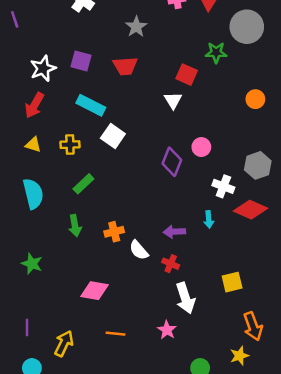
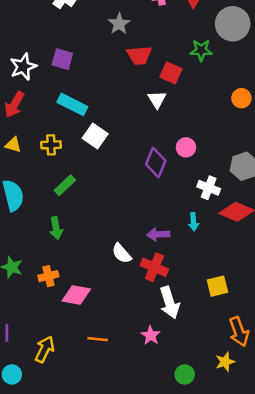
red trapezoid: (125, 66) -> (139, 55), moved
orange cross: (114, 232) -> (48, 276), moved
red cross: (171, 264) -> (154, 267), size x1.5

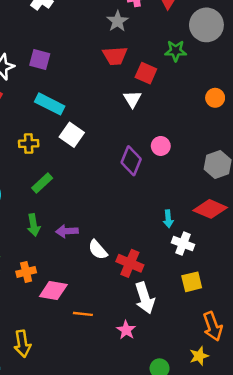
gray star: (119, 24) -> (118, 21), moved
white cross: (209, 188) -> (183, 244), moved
purple arrow: (158, 234) -> (67, 231), moved
orange line: (98, 339) -> (83, 314), moved
yellow arrow: (45, 349) -> (22, 344), turned 145

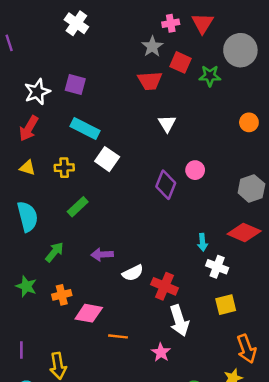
red square: (146, 73) -> (180, 62), moved
green arrow: (34, 225) -> (54, 252), moved, turned -130
white semicircle: (98, 250) -> (133, 273), turned -75

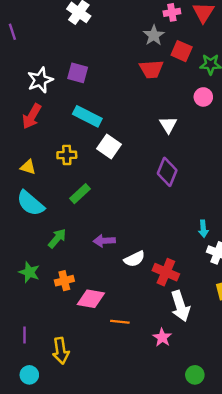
white triangle: (167, 124) -> (168, 125), moved
yellow triangle: (27, 168) -> (28, 167), moved
pink circle: (195, 170) -> (203, 97), moved
cyan semicircle: (27, 217) -> (31, 203), turned 144

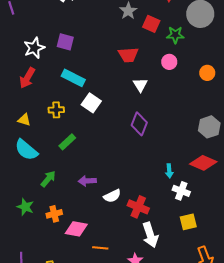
red trapezoid: (151, 69) -> (128, 55), moved

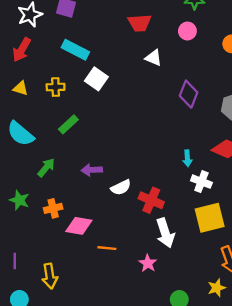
white triangle: (140, 85) -> (154, 58), turned -35
yellow triangle: (24, 120) -> (21, 88), moved
purple diamond: (139, 124) -> (189, 94), moved
yellow square: (188, 222) -> (210, 218), size x1.5

